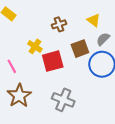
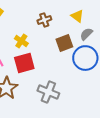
red square: (53, 61) -> (24, 63), moved

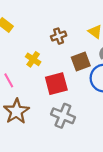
red square: (24, 63) -> (56, 84), moved

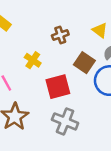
brown square: (81, 61) -> (84, 63), turned -36

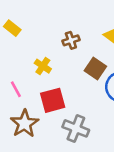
red square: (58, 87) -> (53, 100), moved

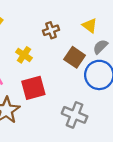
gray cross: (76, 128) -> (75, 115), moved

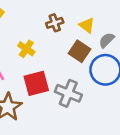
yellow triangle: (90, 26) -> (87, 25), moved
gray cross: (75, 115) -> (68, 93), moved

